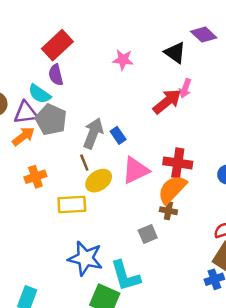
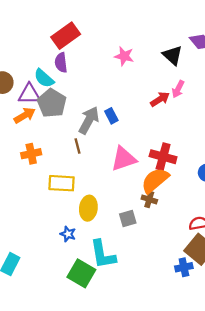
red arrow: (167, 101) -> (160, 99), size x0.7
blue rectangle: (118, 135) -> (111, 116), moved
yellow ellipse: (99, 181) -> (88, 208), moved, turned -55
blue star: (85, 258) -> (68, 234), size x0.5

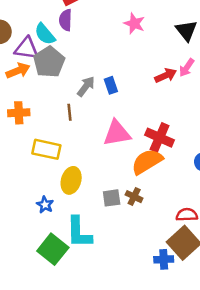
gray arrow: (89, 120) -> (86, 86), size x0.7
brown cross: (149, 199) -> (134, 197), moved

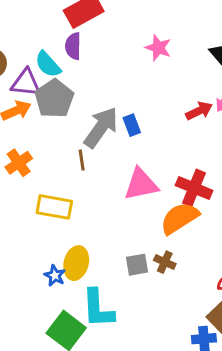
gray arrow: (86, 86) -> (101, 127), size x1.6
orange cross: (19, 113) -> (19, 163), turned -30
yellow ellipse: (71, 180) -> (76, 263), moved

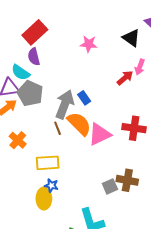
orange semicircle: (179, 218) -> (79, 124), moved, turned 92
brown cross: (165, 262) -> (127, 180), size x1.5
yellow ellipse: (76, 263) -> (44, 198), moved
blue star: (55, 276) -> (51, 186), moved

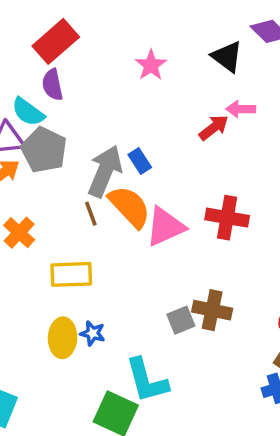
pink star: (89, 44) -> (151, 65), turned 30
pink arrow: (140, 67) -> (241, 109), turned 70
blue star: (51, 186) -> (93, 333), moved

